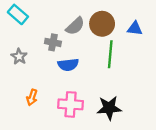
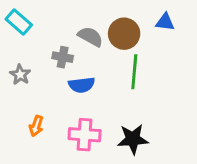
gray semicircle: (75, 26) -> (90, 37), turned -108
blue triangle: (135, 28) -> (165, 22), moved

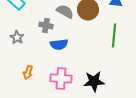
green line: (134, 72) -> (114, 35), moved

